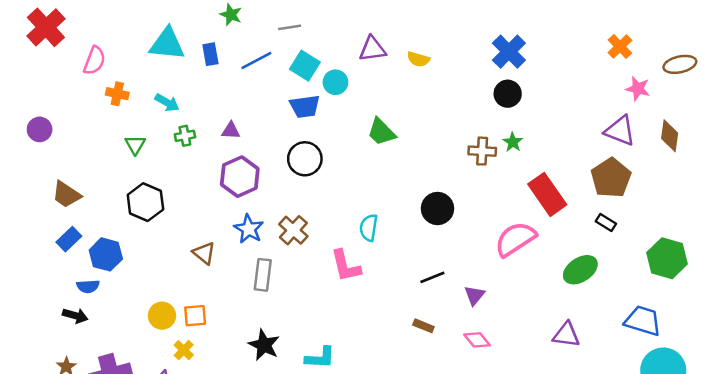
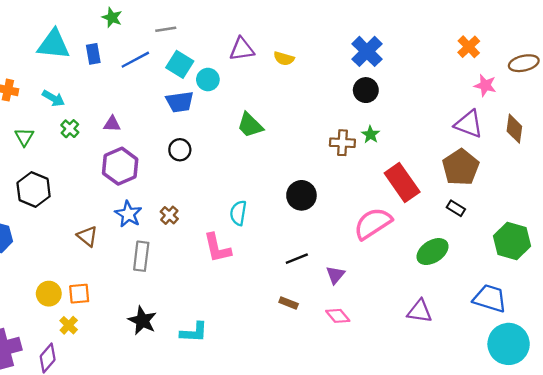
green cross: (185, 136) -> (70, 129), turned -36
black circle: (305, 159) -> (180, 150), size x0.7
brown cross: (293, 230) -> (169, 215), size x0.7

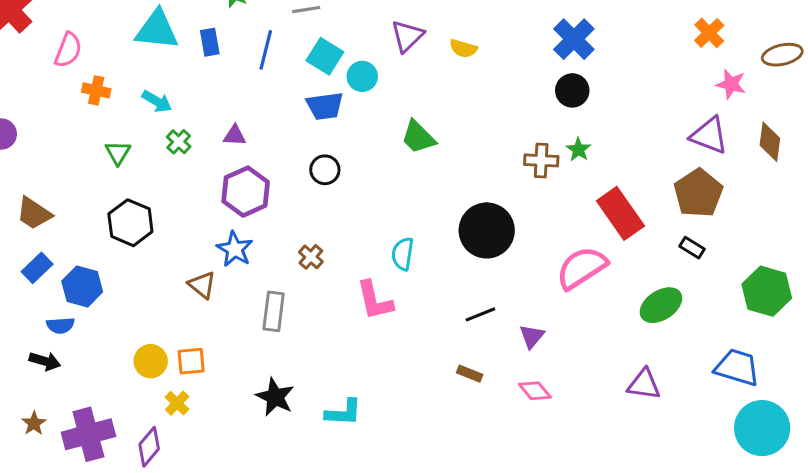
purple triangle: (242, 49) -> (407, 36), turned -36
blue line: (135, 60) -> (266, 50), turned -48
black circle: (301, 195) -> (487, 230), size x1.4
blue star: (128, 214) -> (235, 249), moved

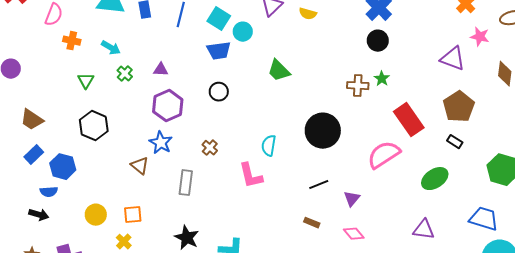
purple triangle: (709, 136) -> (453, 59), moved
yellow circle: (151, 361) -> (96, 215), moved

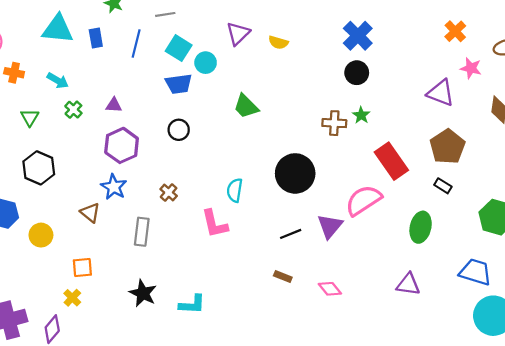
green ellipse: (435, 179) -> (421, 227), turned -44
purple triangle: (352, 199) -> (330, 226), moved, size x1.4
yellow circle: (96, 215) -> (41, 235), moved

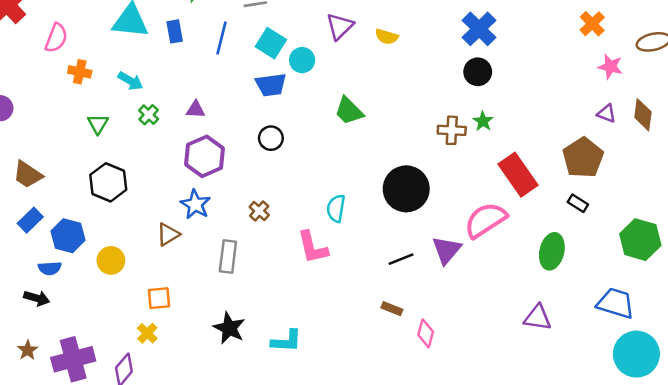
purple triangle: (441, 93) -> (606, 113), moved, size x0.6
brown triangle: (90, 213) -> (168, 234), turned 50
pink diamond: (330, 289) -> (426, 333), moved, turned 55

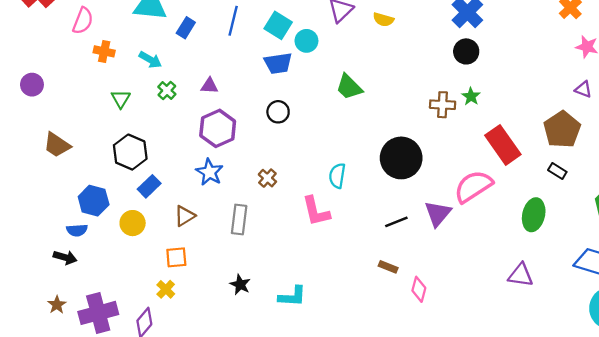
blue rectangle: (175, 31) -> (186, 28), moved, turned 42
blue rectangle: (30, 220) -> (149, 186), moved
brown triangle: (168, 234) -> (185, 216), moved
black star: (229, 328) -> (240, 285), size x0.7

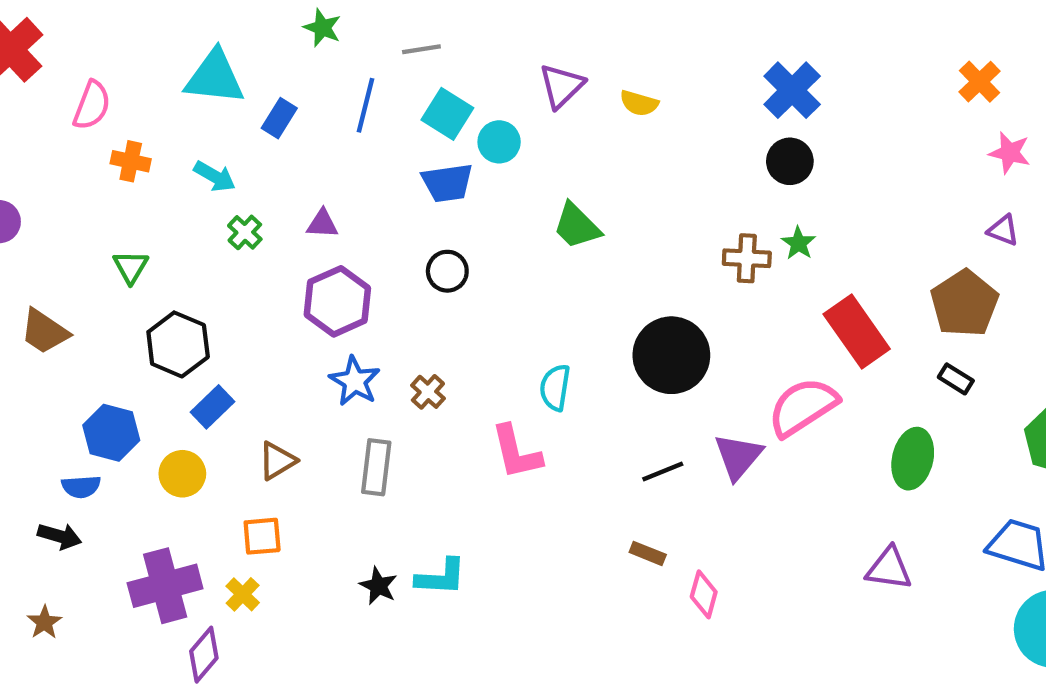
green triangle: (121, 99) -> (131, 267), moved
blue star: (209, 172) -> (355, 381), moved
cyan L-shape: (292, 296) -> (441, 577), moved
purple cross: (98, 313) -> (165, 586), moved

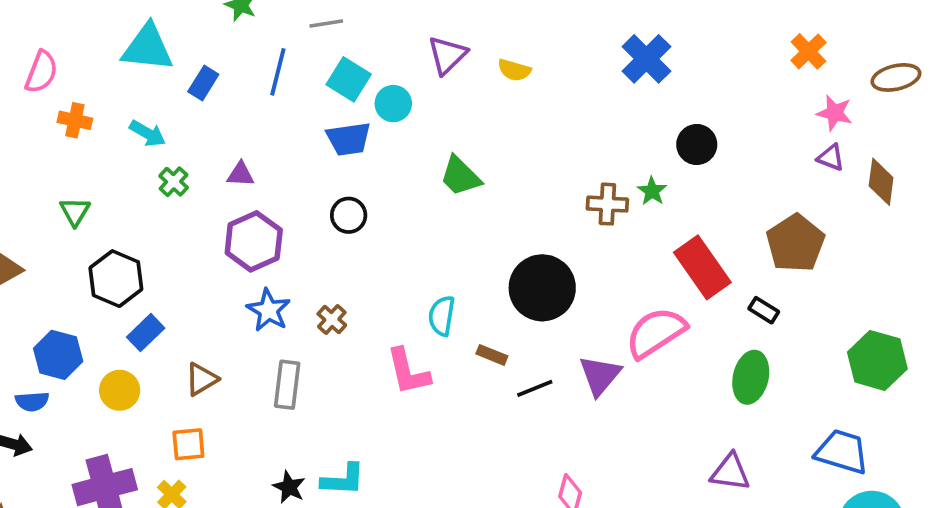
black circle: (790, 161) -> (697, 145), moved
purple triangle: (1003, 230) -> (831, 158), moved
black rectangle: (956, 379) -> (764, 310), moved
brown rectangle: (648, 553) -> (492, 355), moved

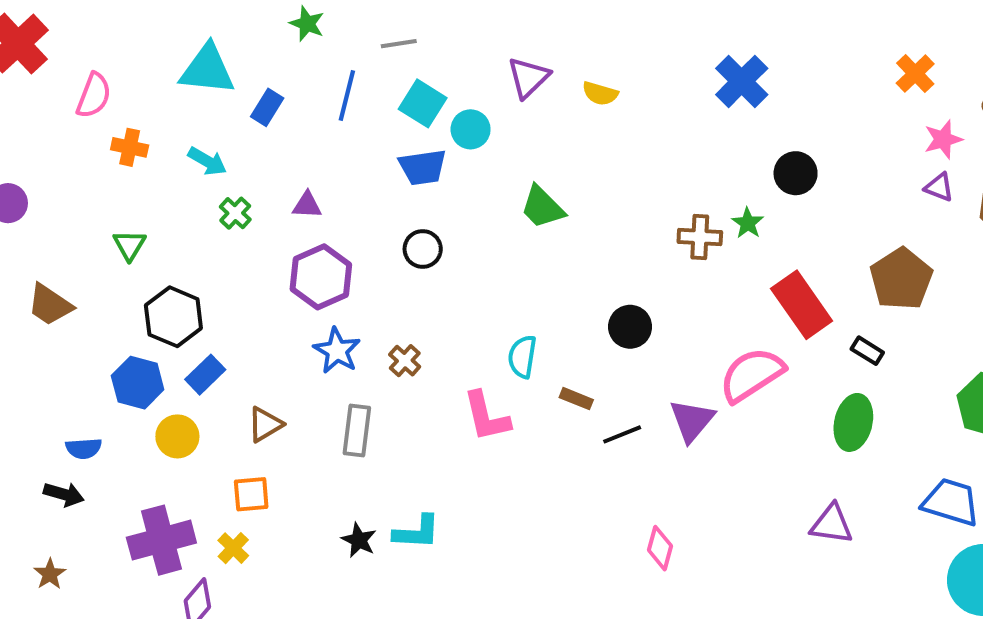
pink star: (835, 113) -> (943, 139), turned -30
black circle: (542, 288) -> (630, 327), size x0.6
blue hexagon: (58, 355) -> (138, 383), moved

